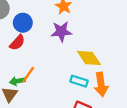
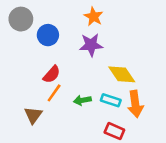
red semicircle: (17, 43) -> (52, 74), moved
green arrow: (17, 81) -> (82, 100), moved

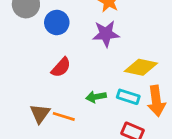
yellow diamond: (122, 74) -> (141, 67), turned -44
orange line: (54, 93) -> (64, 116), moved, turned 72

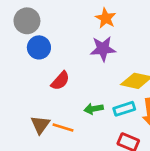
blue circle: (57, 22) -> (39, 47), moved
cyan rectangle: (128, 97) -> (124, 109), turned -36

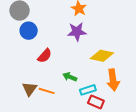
green arrow: (94, 109) -> (70, 77), turned 32
cyan rectangle: (124, 109) -> (88, 90), moved

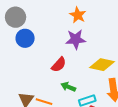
red semicircle: (45, 56) -> (59, 65), moved

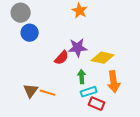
purple star: (76, 39) -> (78, 48), moved
green arrow: (68, 87) -> (82, 77), moved, turned 64

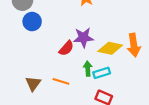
orange arrow: (114, 82) -> (134, 45), moved
cyan rectangle: (89, 92) -> (102, 73), moved
orange line: (48, 93) -> (61, 81), moved

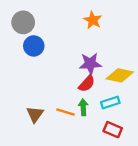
red semicircle: (66, 48) -> (87, 84), moved
green arrow: (88, 69) -> (83, 107), moved

